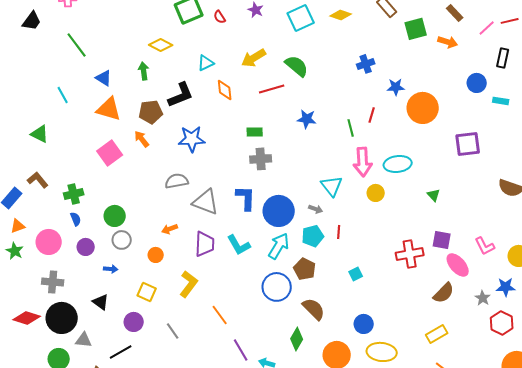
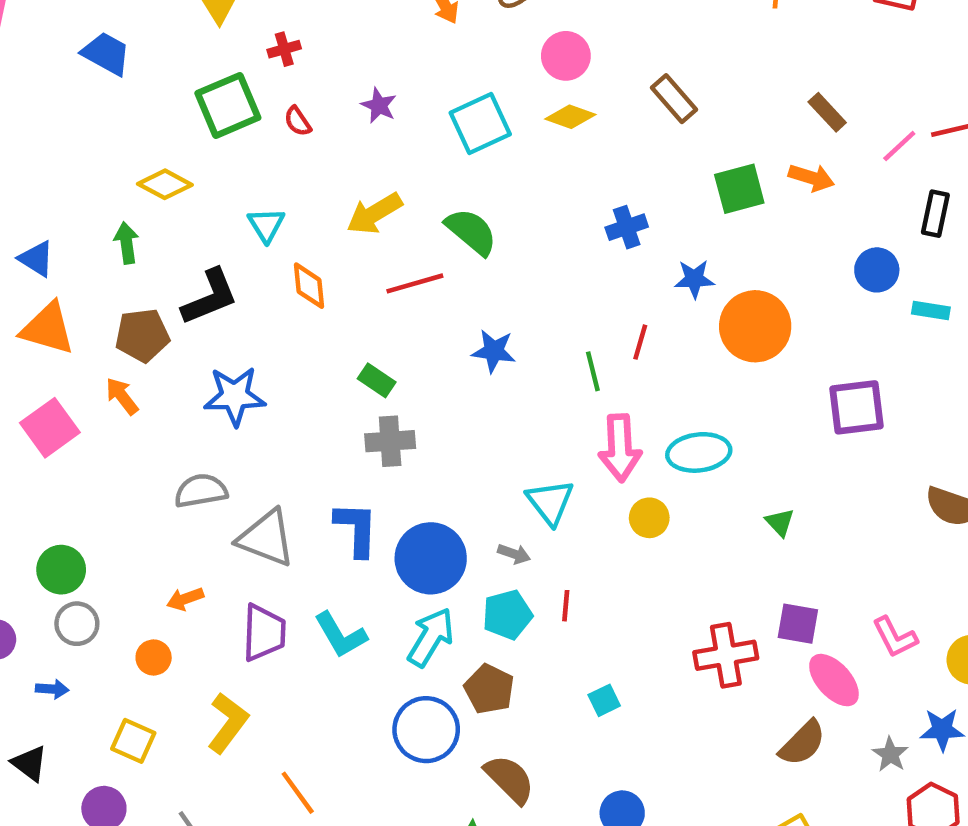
green square: (416, 29) -> (739, 189), moved
cyan triangle: (206, 63) -> (266, 225), turned -36
green rectangle: (255, 132) -> (377, 380), turned 35

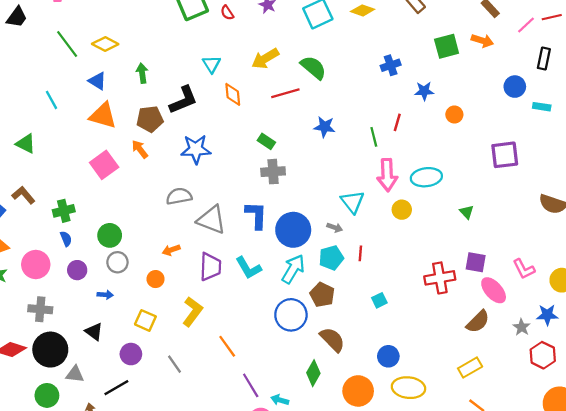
yellow diamond: (165, 184) -> (105, 44), moved
orange circle: (755, 326) -> (454, 115), size x0.5

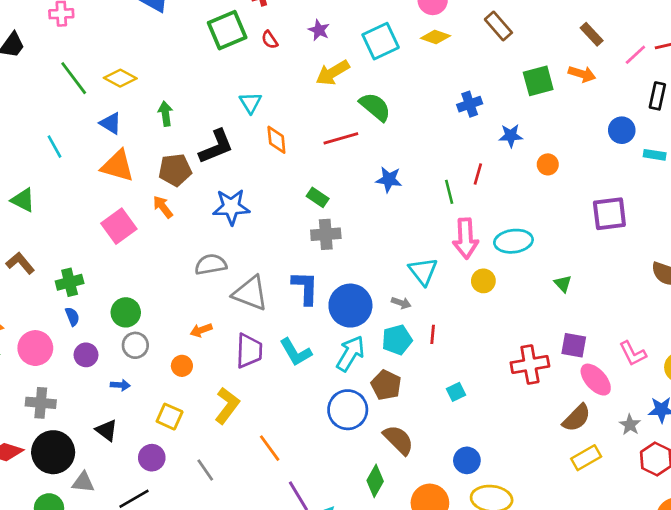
yellow arrow: (265, 59) -> (333, 73), moved
yellow rectangle: (470, 367) -> (586, 458), moved

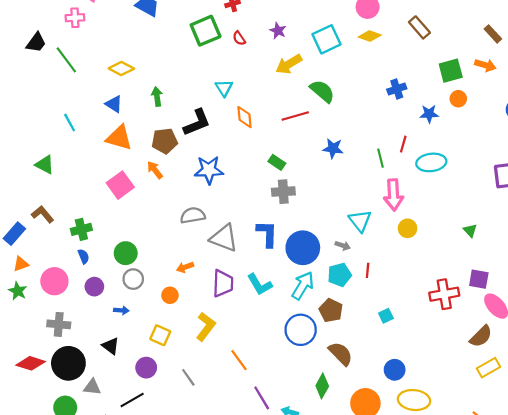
green line: (74, 78) -> (66, 60), moved
orange circle: (548, 164) -> (458, 99), moved
cyan ellipse: (514, 241) -> (431, 162), moved

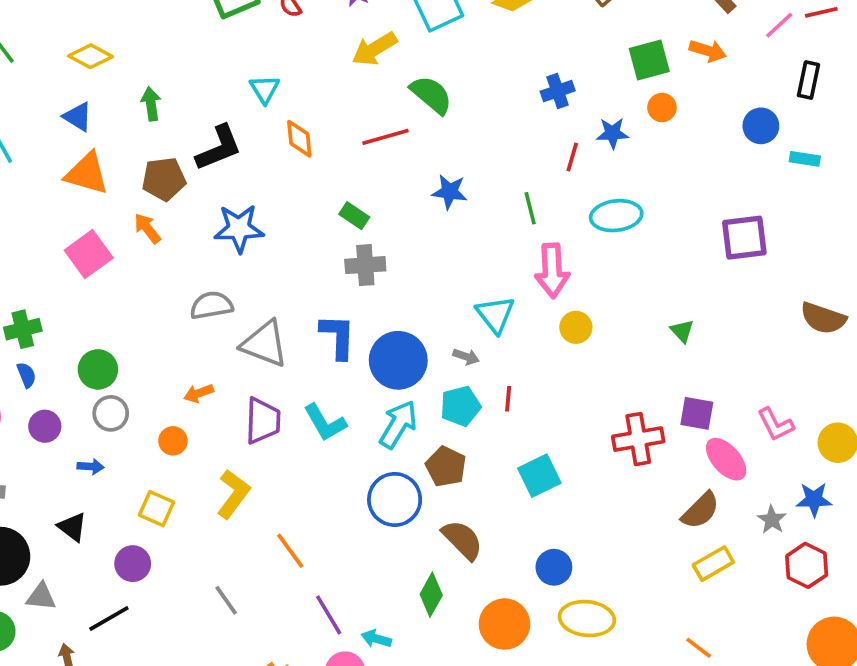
red line: (403, 144) -> (572, 157), moved
cyan square: (386, 316) -> (539, 476), size x1.6
gray line: (188, 377) -> (226, 600), moved

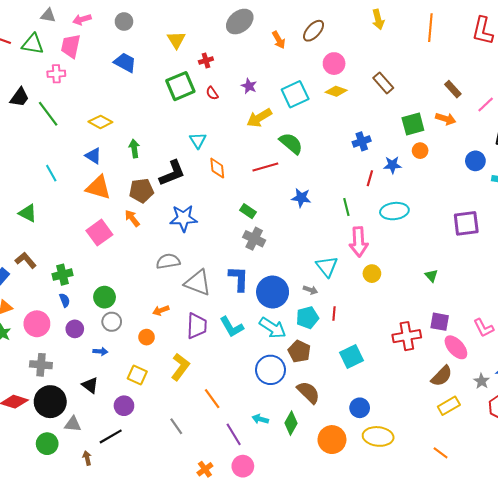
gray cross: (365, 265) -> (254, 239), turned 30
cyan arrow: (398, 424) -> (273, 328), turned 92
cyan arrow: (376, 639) -> (260, 419), moved

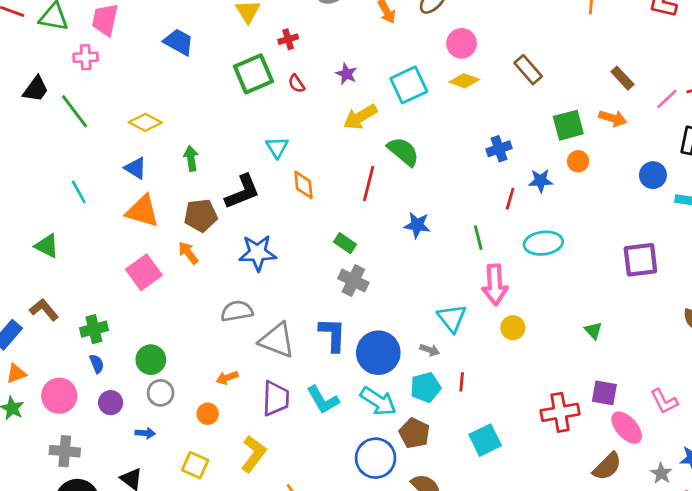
red line: (265, 167) -> (369, 183), turned -60

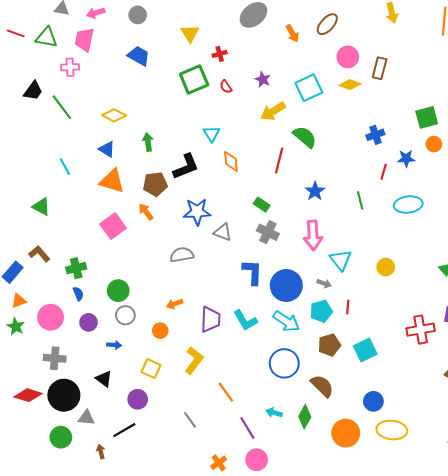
brown rectangle: (528, 70) -> (380, 68), moved, turned 55
blue star: (417, 225) -> (315, 191), turned 30
pink arrow: (495, 285) -> (313, 235), moved
gray triangle: (277, 340) -> (223, 232), moved, size x0.7
brown pentagon: (414, 433) -> (329, 345), moved, turned 30

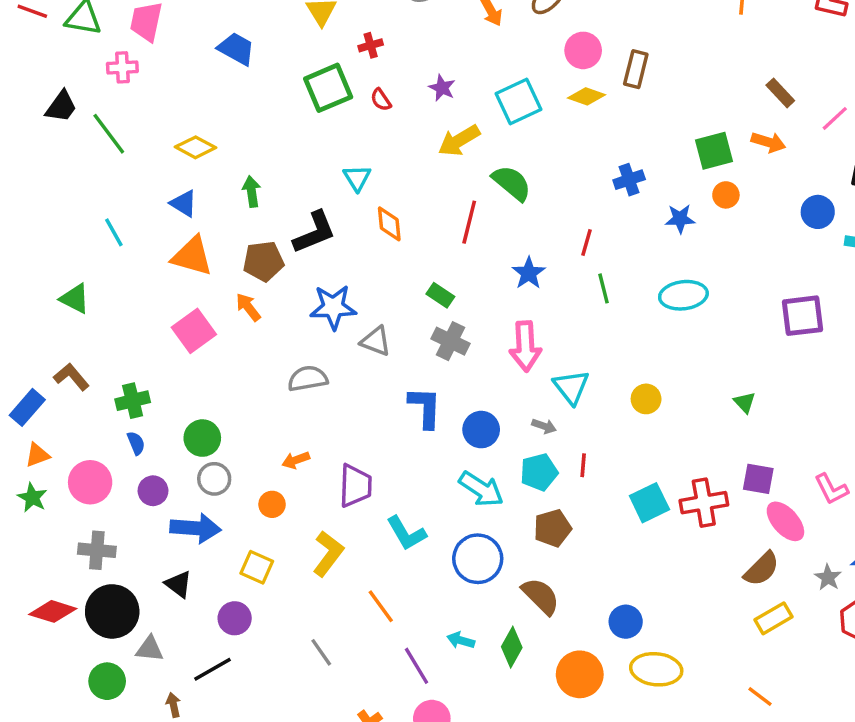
red line: (384, 172) -> (587, 243), moved
blue circle: (286, 286) -> (481, 430), size x0.7
cyan L-shape: (245, 320) -> (406, 533), moved
blue arrow: (114, 345) -> (196, 528), size x2.0
cyan square: (365, 350) -> (649, 503), moved

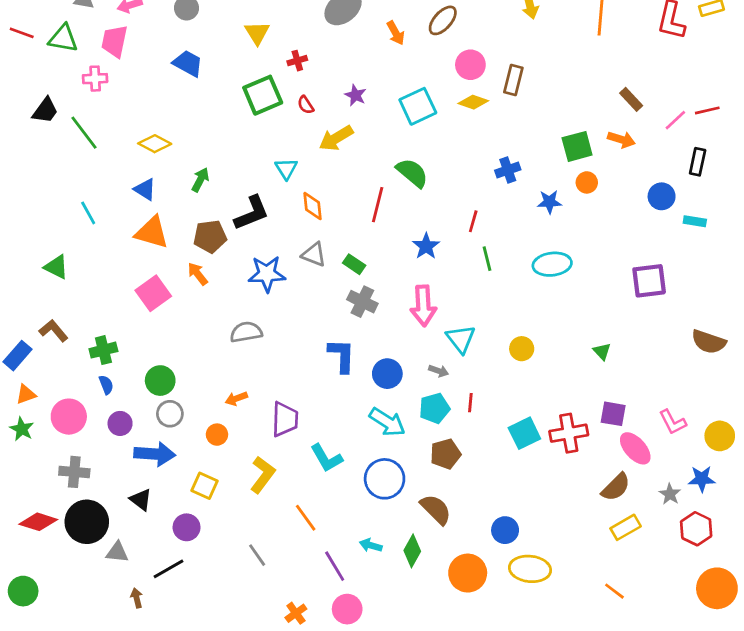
yellow arrow: (459, 141) -> (336, 138), moved
green arrow: (252, 192) -> (200, 180), turned 35
gray triangle: (376, 341) -> (314, 254), moved
green circle: (107, 681) -> (23, 591), moved

